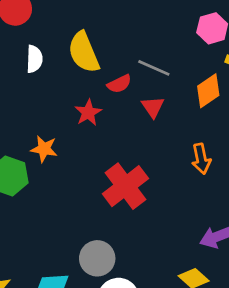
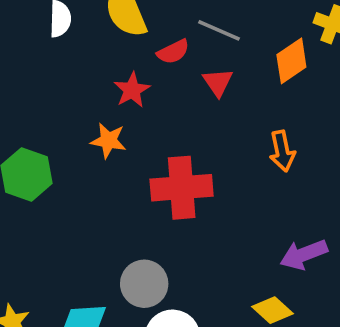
orange star: (44, 149) -> (108, 141), moved
red cross: (125, 186) -> (182, 188), turned 33

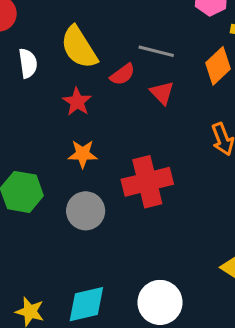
red star: (132, 90) -> (77, 102), moved
gray circle: (144, 284) -> (86, 211), moved

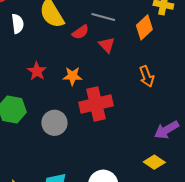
red star: (77, 102) -> (37, 71), moved
orange star: (83, 154) -> (72, 76), moved

